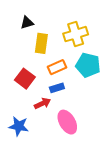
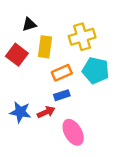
red square: (25, 79) -> (17, 55), moved
blue star: (19, 126) -> (20, 112), moved

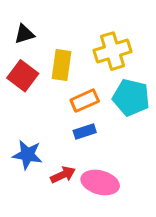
black triangle: (29, 24) -> (24, 34), moved
red arrow: (46, 112) -> (63, 175), moved
pink ellipse: (73, 132) -> (100, 183), turned -45

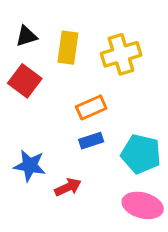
yellow rectangle: (61, 65) -> (68, 48), moved
cyan pentagon: (131, 97) -> (141, 154), moved
pink ellipse: (100, 183) -> (143, 205), moved

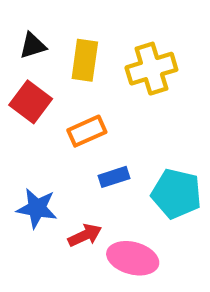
orange rectangle: (91, 107) -> (87, 131), moved
pink ellipse: (143, 205) -> (133, 258), moved

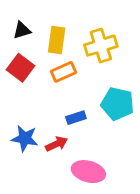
orange rectangle: (87, 131) -> (63, 72), moved
cyan pentagon: (176, 194) -> (117, 104), moved
red arrow: (85, 235) -> (57, 144), moved

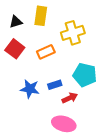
yellow rectangle: (57, 40) -> (41, 16), moved
blue star: (25, 138) -> (30, 89), moved
red arrow: (57, 144) -> (70, 98), moved

